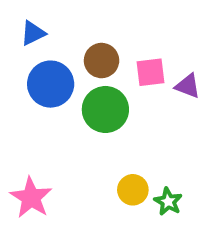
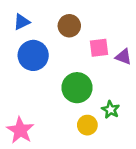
brown circle: (102, 61) -> (69, 26), moved
green circle: (105, 109) -> (77, 88), moved
green star: (168, 202) -> (111, 110), moved

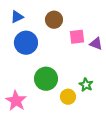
green circle: (77, 88) -> (46, 79), moved

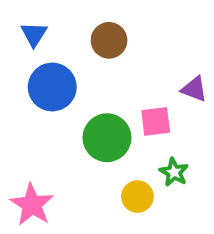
blue triangle: (17, 17) -> (34, 34), turned -32
pink square: (77, 37) -> (156, 121), moved
green circle: (46, 79) -> (107, 138), moved

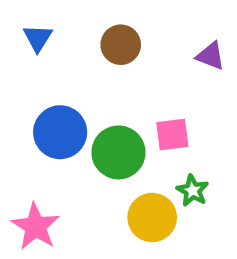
blue circle: (52, 87) -> (60, 132), moved
purple triangle: (194, 89) -> (210, 56), moved
yellow circle: (137, 197) -> (152, 217), size x1.4

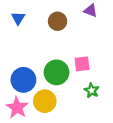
purple triangle: (210, 56) -> (91, 11), moved
blue circle: (60, 132) -> (23, 80), moved
yellow circle: (152, 217) -> (45, 101), moved

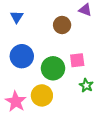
brown circle: (58, 21) -> (62, 25), moved
blue circle: (23, 80) -> (22, 56), moved

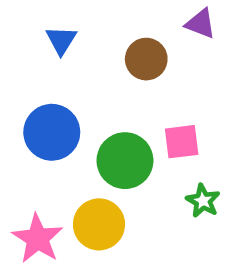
blue triangle: (17, 17) -> (61, 40), moved

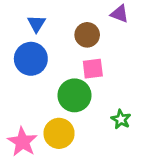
blue circle: (52, 132) -> (31, 59), moved
pink square: (182, 142) -> (93, 69), moved

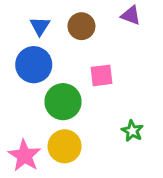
brown circle: (87, 35) -> (81, 26), moved
green circle: (74, 95) -> (63, 102), moved

